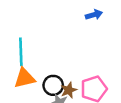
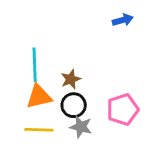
brown star: (69, 90) -> (71, 79), moved

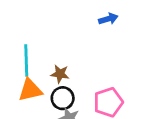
brown star: (71, 79) -> (60, 74), turned 30

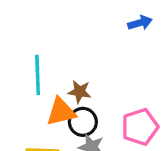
orange triangle: (30, 90) -> (61, 112), moved

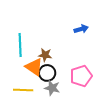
blue arrow: (140, 23) -> (81, 29), moved
orange triangle: (61, 112) -> (34, 67), turned 48

